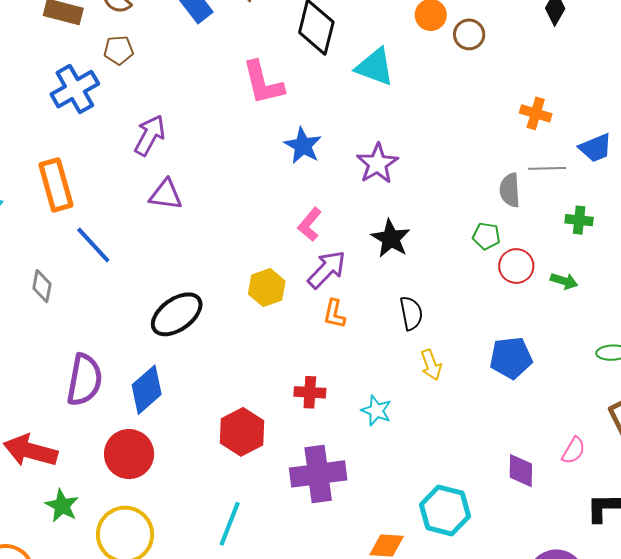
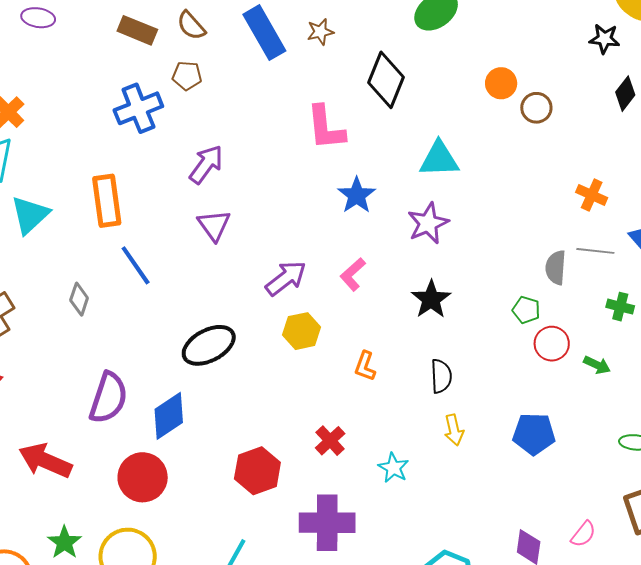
cyan triangle: (375, 67) -> (439, 159), moved, turned -30
purple triangle: (166, 195) -> (214, 225), turned 39
purple arrow: (327, 269) -> (286, 278), moved
red cross: (310, 392) -> (330, 441), turned 36
green star: (62, 506) -> (64, 542), moved

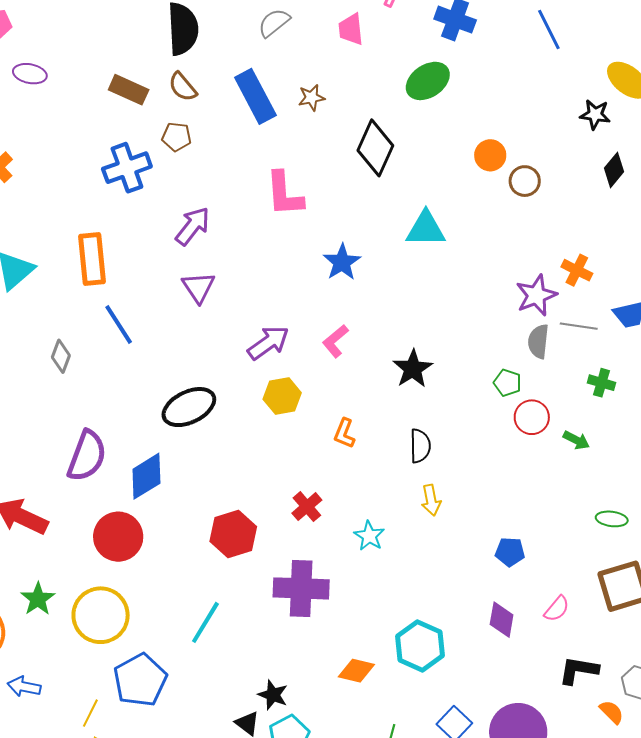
pink L-shape: (326, 128) -> (284, 194), moved
purple star: (428, 223) -> (536, 295), moved
blue pentagon: (534, 434) -> (510, 552), moved, size x0.7

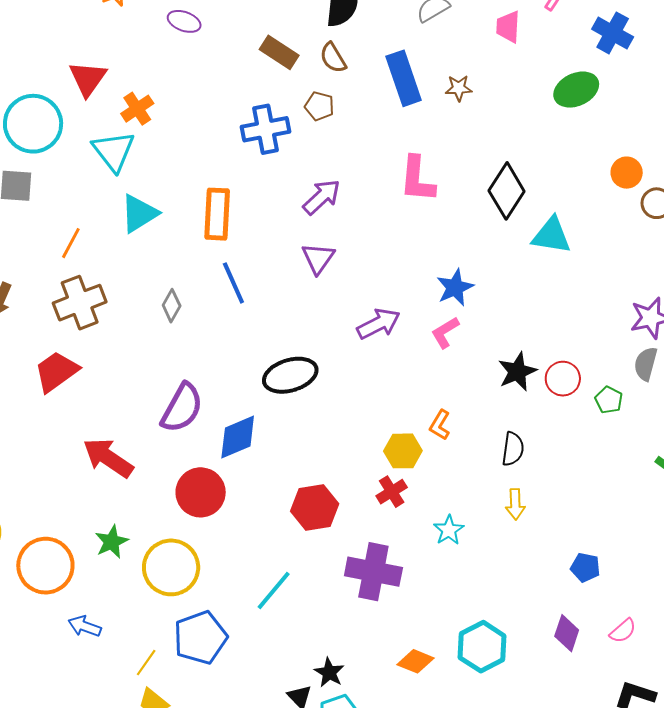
black diamond: (375, 148) -> (507, 191), moved
blue star: (342, 262) -> (455, 287), moved
yellow hexagon: (282, 396) -> (403, 451), moved
red circle: (532, 417) -> (563, 379), moved

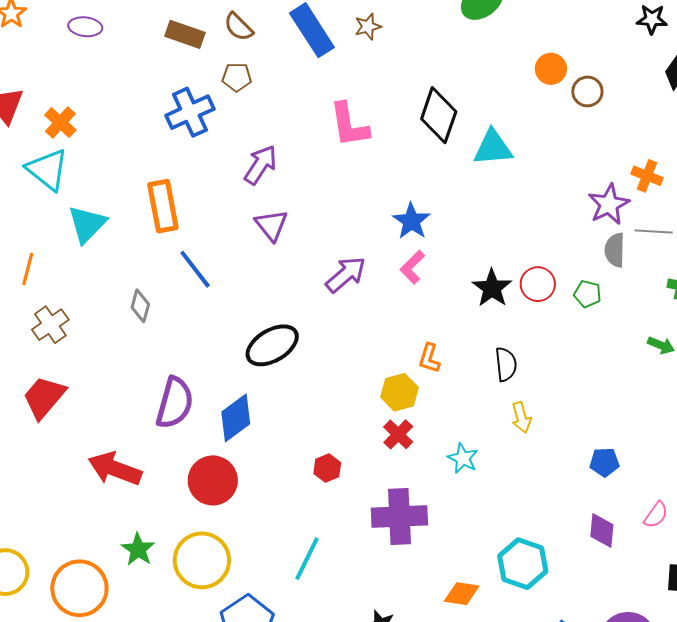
brown cross: (80, 303) -> (50, 325), size x0.7
red hexagon: (315, 507) -> (327, 468), size x0.6

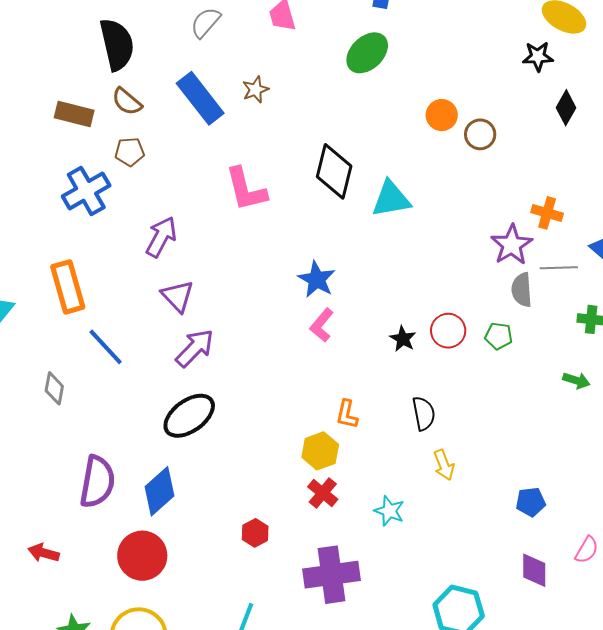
purple arrow: (346, 274) -> (195, 348), moved
black star: (492, 288) -> (403, 339), size x0.7
red arrow: (115, 469) -> (44, 553), size x0.6

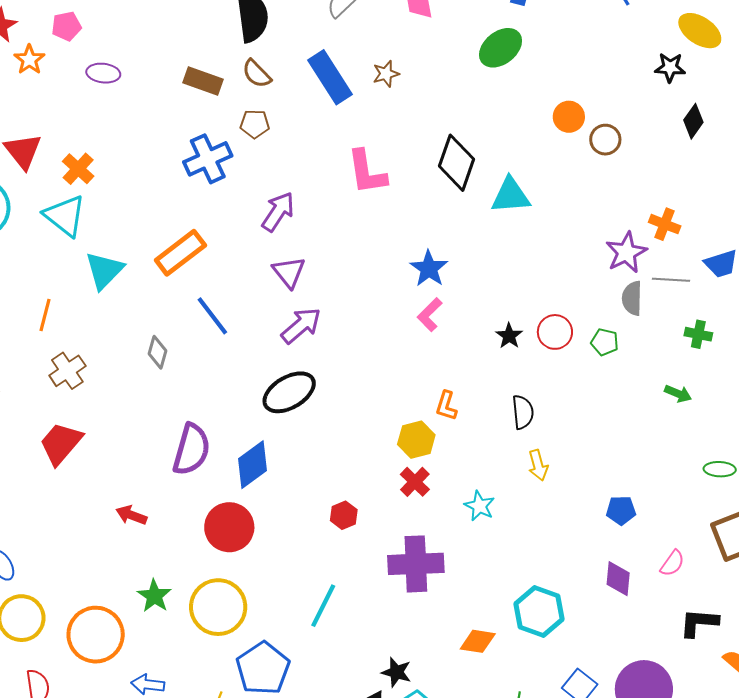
orange rectangle: (68, 287) -> (180, 253), turned 63

